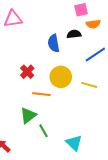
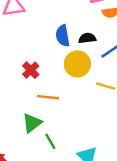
black semicircle: (74, 34) -> (87, 38), moved
yellow circle: (61, 77) -> (77, 64), moved

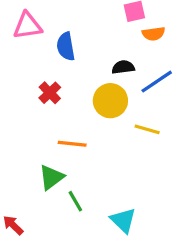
blue semicircle: (63, 36) -> (66, 46), moved
red cross: (31, 70) -> (50, 93), moved

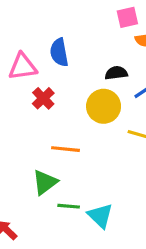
pink triangle: (27, 26) -> (23, 67), moved
green line: (75, 201) -> (69, 206), turned -55
cyan triangle: (123, 220) -> (100, 216), moved

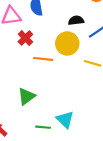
orange line: (65, 149) -> (43, 59), moved
green line: (69, 206) -> (43, 127), moved

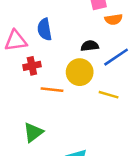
red cross: (25, 38) -> (32, 66), turned 32

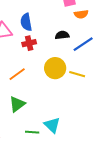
red cross: (32, 66) -> (29, 43), moved
yellow circle: (80, 72) -> (55, 68), moved
orange line: (52, 90) -> (17, 74), moved, turned -42

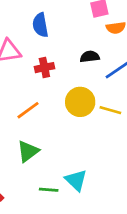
blue semicircle: (26, 22) -> (40, 25), moved

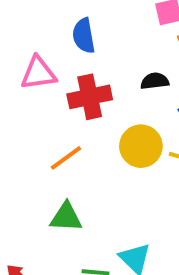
red cross: (44, 68) -> (90, 97), size x1.5
green triangle: (28, 151) -> (66, 217), turned 40

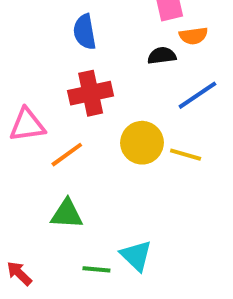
pink triangle: (38, 73) -> (27, 125), moved
black semicircle: (155, 81) -> (162, 56), moved

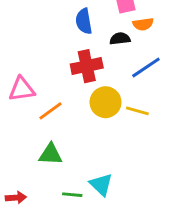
blue semicircle: (85, 32) -> (84, 21), moved
red cross: (91, 93) -> (87, 66), moved
red arrow: (19, 273) -> (16, 198), turned 132

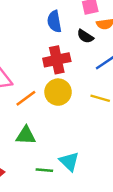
black semicircle: (120, 39) -> (85, 36), turned -140
yellow circle: (105, 102) -> (58, 92), moved

